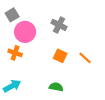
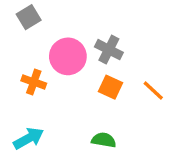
gray cross: (59, 25) -> (109, 50), moved
pink circle: (25, 32) -> (68, 56), moved

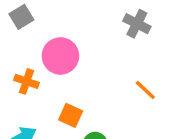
gray cross: (109, 50) -> (137, 24), moved
orange square: (111, 87) -> (71, 115), moved

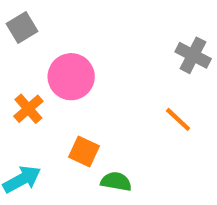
gray cross: (137, 24) -> (193, 55), moved
orange cross: (26, 81) -> (28, 109), turned 30

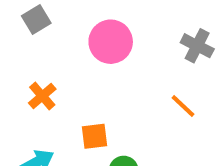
pink circle: (71, 77) -> (111, 42), moved
orange square: (84, 152) -> (95, 136), turned -32

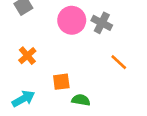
gray cross: (197, 46) -> (102, 23), moved

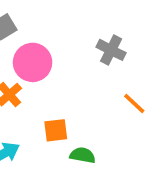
pink circle: (72, 20) -> (33, 62), moved

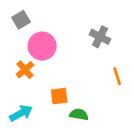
orange line: (134, 103) -> (117, 76), turned 30

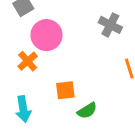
cyan arrow: (21, 113) -> (23, 109), turned 110
green semicircle: (79, 114) -> (87, 111), turned 138

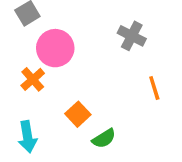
orange square: (65, 90) -> (78, 114), turned -36

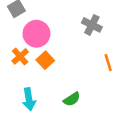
orange square: (78, 114) -> (45, 60), moved
cyan arrow: (27, 137) -> (29, 99), moved

